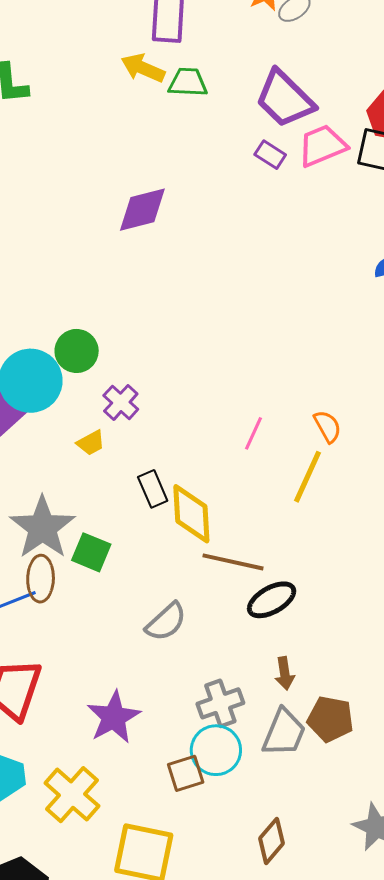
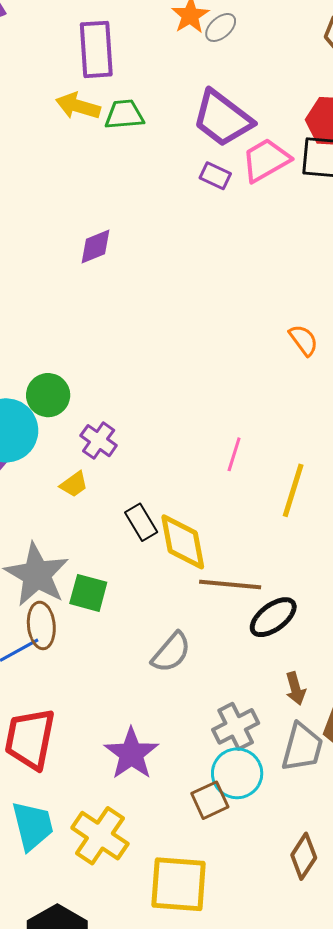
purple diamond: (142, 210) -> (95, 247), size x0.7
orange semicircle: (327, 426) -> (303, 340), moved

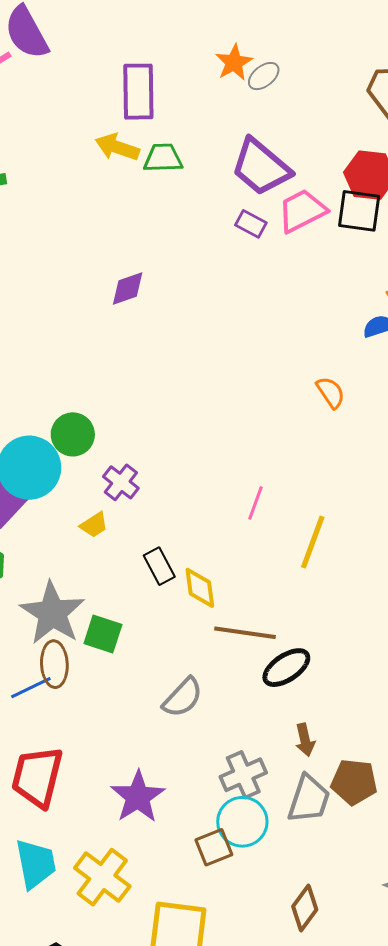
yellow diamond: (183, 542) -> (200, 588), size x0.7

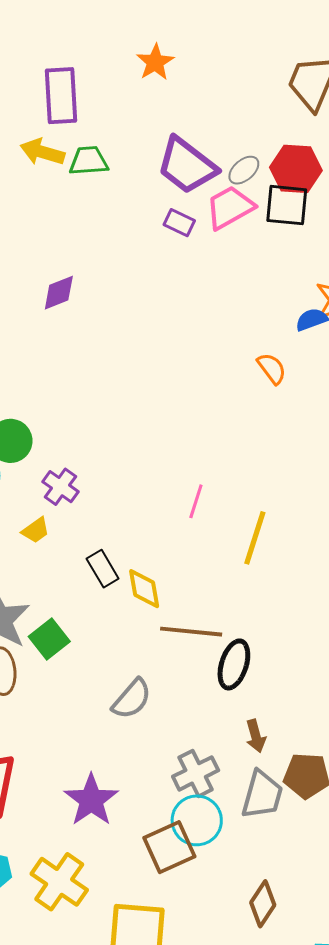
gray ellipse: (264, 76) -> (244, 170), moved
orange semicircle: (331, 392) -> (272, 368), moved
green square: (103, 634) -> (49, 639), turned 36
black ellipse: (286, 668) -> (234, 664), turned -36
brown square: (214, 847) -> (169, 847), size x1.4

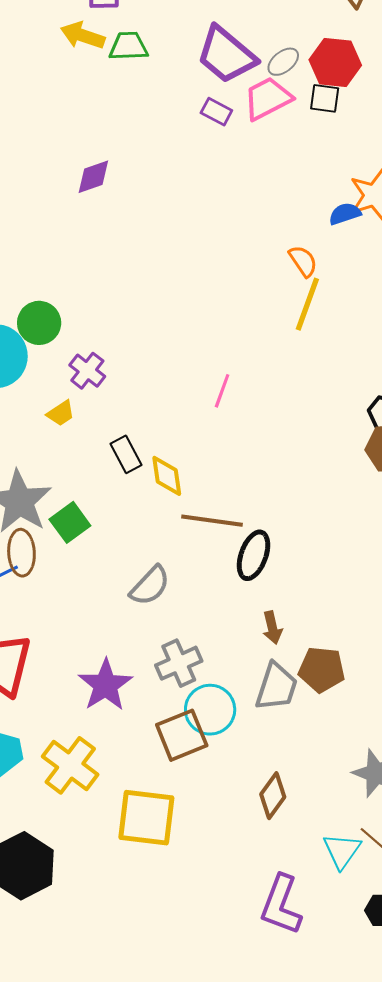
black square: (287, 205) -> (325, 98), size x0.7
yellow line: (255, 538) -> (307, 304), moved
gray cross: (196, 773) -> (179, 663), moved

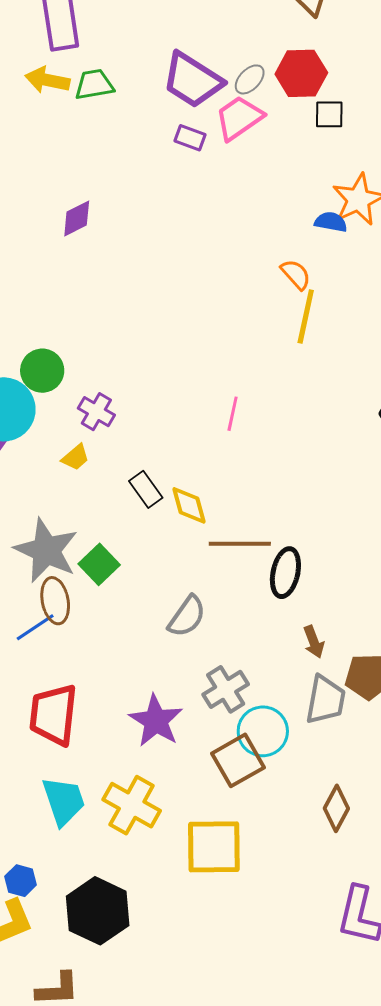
black square: (325, 98) -> (329, 114), moved
blue semicircle: (345, 214) -> (331, 222), turned 36

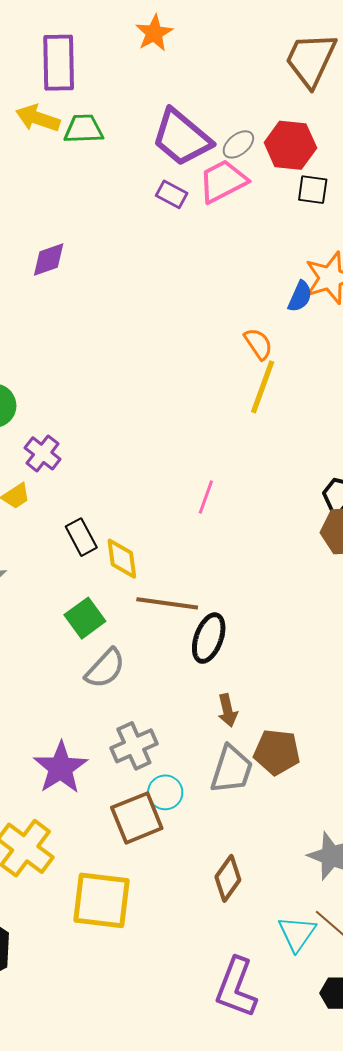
blue semicircle: (331, 222) -> (300, 296), turned 96
pink line: (233, 414) -> (206, 497), moved
green square: (99, 564) -> (85, 618), moved
cyan circle: (263, 731) -> (165, 792), size x0.7

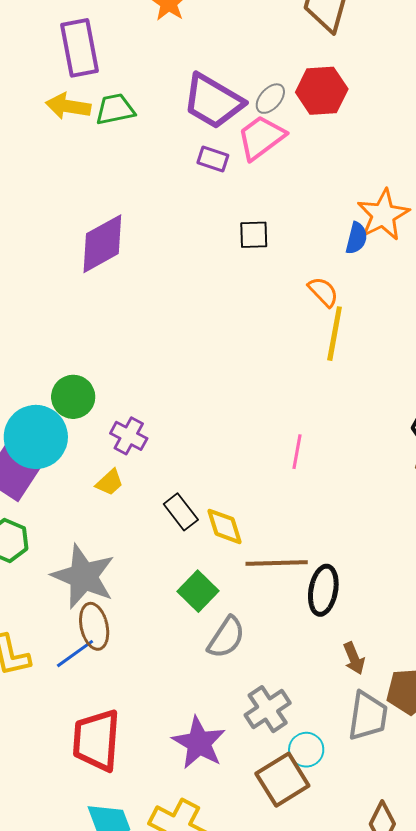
black square: (313, 190) -> (254, 235), moved
purple diamond: (49, 259) -> (102, 244), size x1.6

